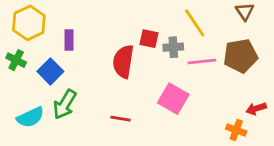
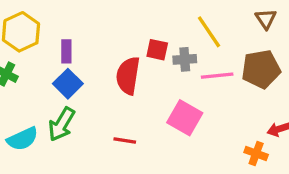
blue square: (50, 71) -> (68, 84), moved

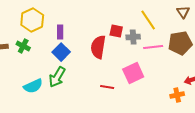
pink square: (185, 118) -> (133, 73), turned 35
red line: (125, 140) -> (107, 87), moved
orange cross: (256, 153) -> (177, 95), turned -32

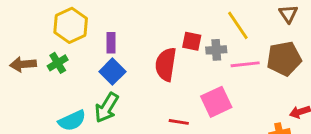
green cross: (23, 46) -> (58, 63), turned 32

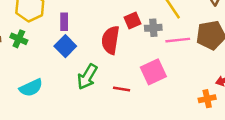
red square: (192, 41) -> (133, 20), turned -35
green cross: (58, 63) -> (19, 39), turned -35
green arrow: (107, 108) -> (87, 77), moved

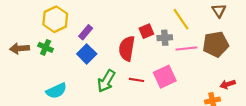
purple rectangle: (64, 22) -> (86, 32), turned 40
red line: (122, 89) -> (137, 80), moved

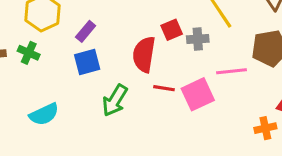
pink line: (186, 49) -> (232, 71), moved
blue square: (87, 54) -> (87, 62), turned 30
red line: (137, 80) -> (164, 88), moved

